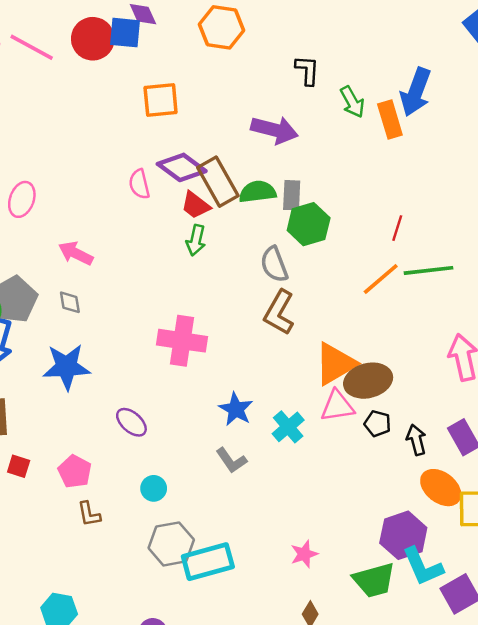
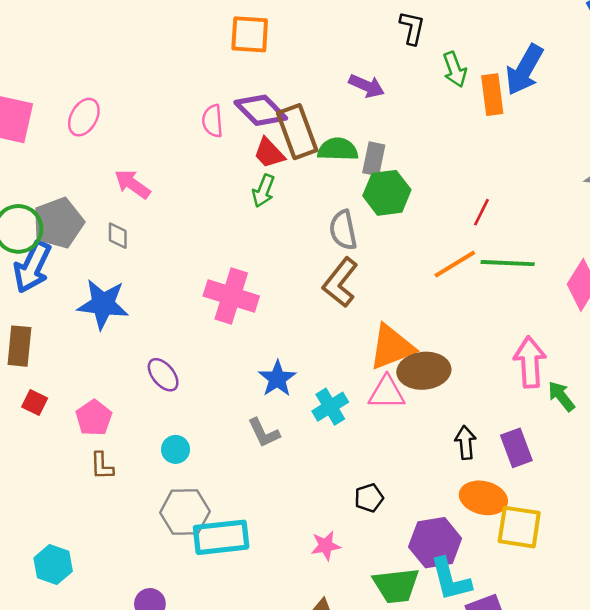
purple arrow: (274, 130) -> (367, 86), size x0.7
black pentagon: (378, 423) -> (369, 498), moved, turned 30
orange ellipse: (441, 488) -> (483, 498), turned -33

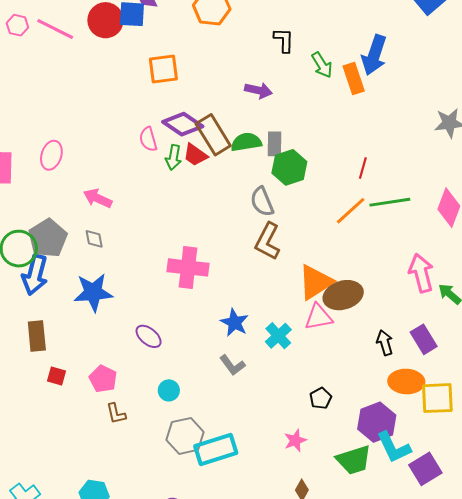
green arrow: (263, 191) -> (173, 157), moved

